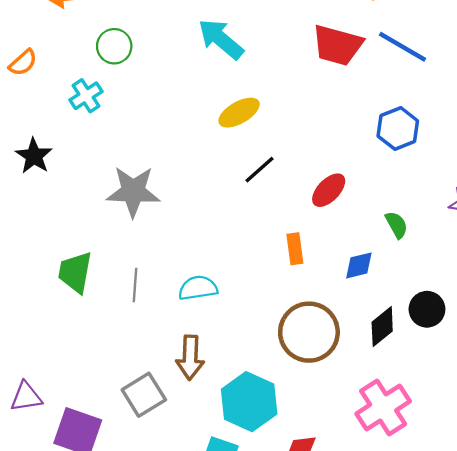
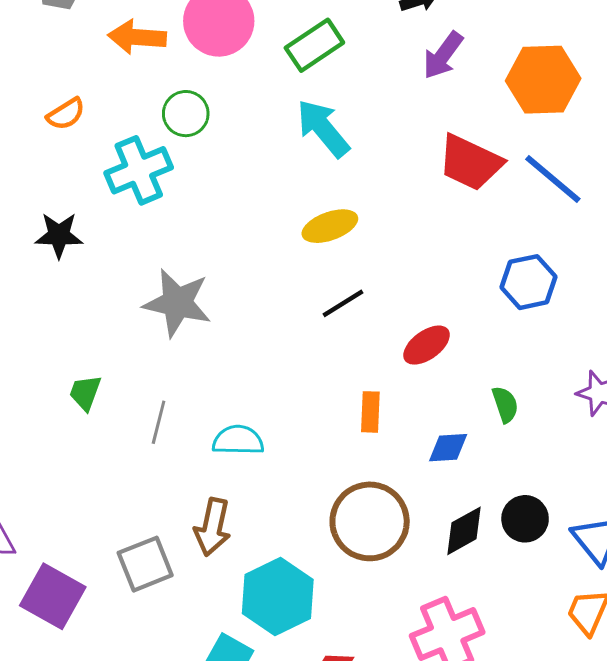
cyan cross: (86, 96) -> (139, 170), size x1.5
black star: (34, 156) -> (59, 235), turned 30
green trapezoid: (75, 272) -> (85, 393), size x0.7

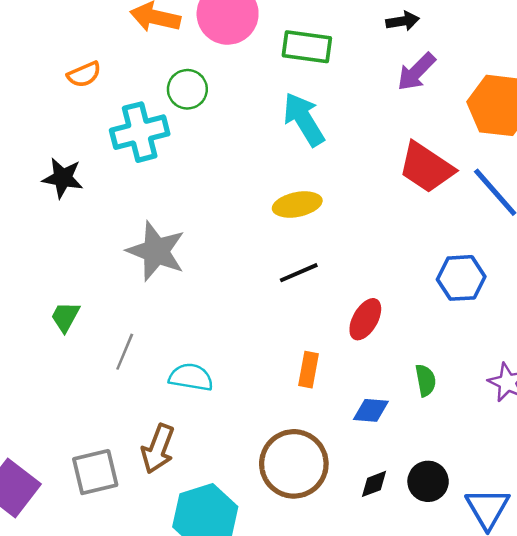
green rectangle: (314, 45) -> (307, 47), turned 33
red ellipse: (427, 345) -> (365, 319), turned -33
black diamond: (464, 531) -> (374, 484), size x0.7

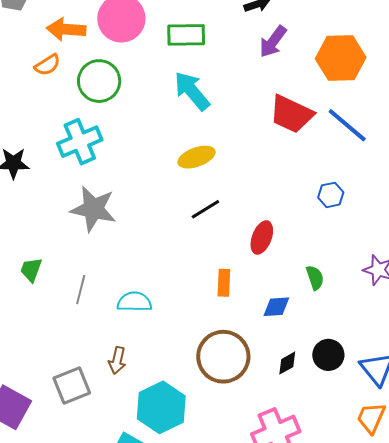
orange semicircle: (84, 74) -> (47, 65), moved
green circle: (187, 89) -> (99, 81), size x1.4
cyan cross: (140, 132) -> (80, 142), moved
blue hexagon: (461, 278) -> (331, 195), size x0.7
brown arrow: (158, 449) -> (117, 360), size x0.7

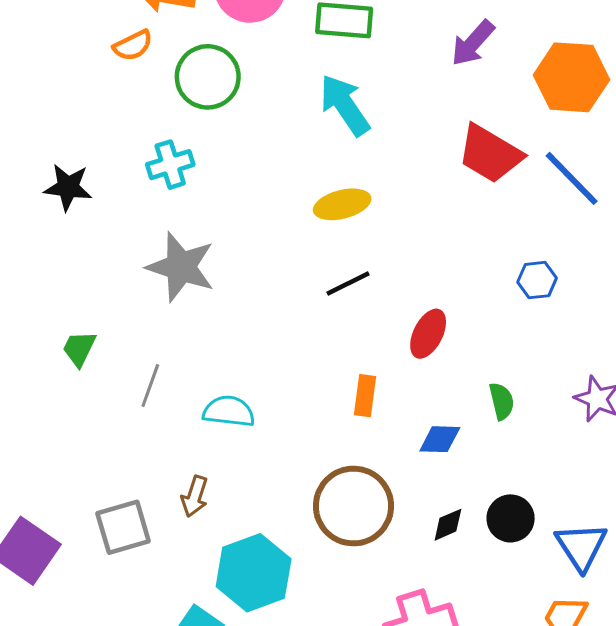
cyan cross: (80, 142) -> (170, 165), size x0.7

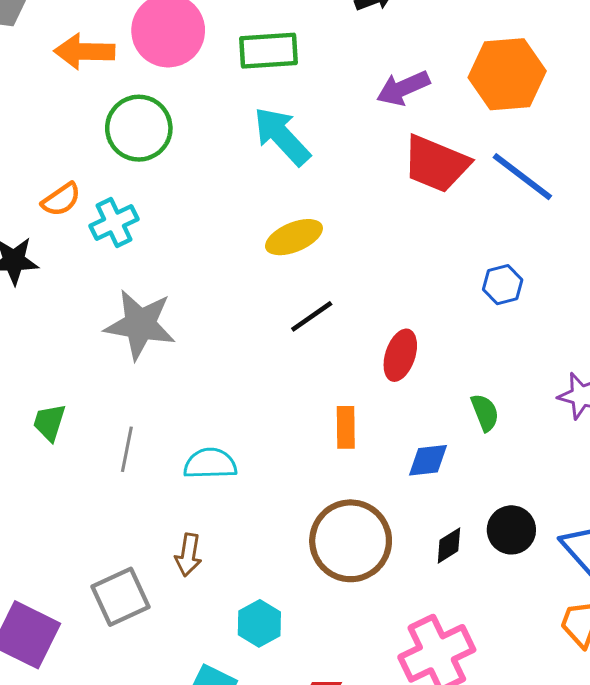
purple arrow: (473, 43) -> (403, 88), moved, turned 33
orange semicircle: (133, 45) -> (61, 200), moved
cyan hexagon: (254, 573) -> (259, 623), size x0.6

